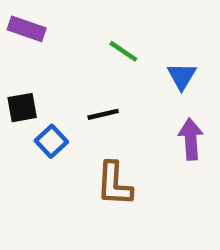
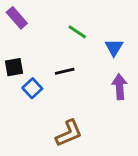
purple rectangle: (27, 29) -> (17, 18), turned 30
brown L-shape: (114, 184) -> (69, 133), moved, turned -116

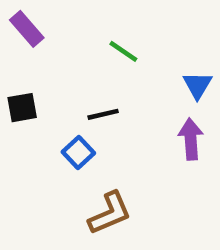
blue triangle: (114, 47) -> (197, 85), moved
blue square: (32, 88) -> (78, 152), moved

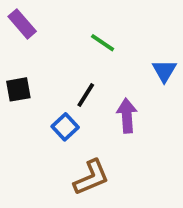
black line: (103, 114) -> (86, 95), turned -45
purple arrow: (191, 139) -> (127, 116), moved

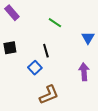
black line: (86, 95) -> (46, 51), turned -48
purple arrow: (127, 116) -> (84, 72), moved

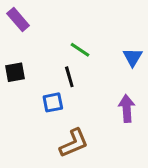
green line: (55, 23) -> (80, 50), moved
blue square: (35, 68) -> (53, 102), turned 32

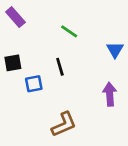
green line: (80, 50) -> (69, 31), moved
blue square: (53, 102) -> (34, 84), moved

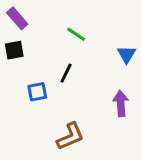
black square: (13, 63) -> (14, 50), moved
black line: (60, 67) -> (66, 73), turned 42

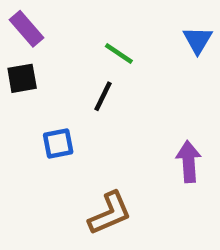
blue triangle: (127, 54) -> (198, 40), moved
black line: (66, 73) -> (103, 96), moved

